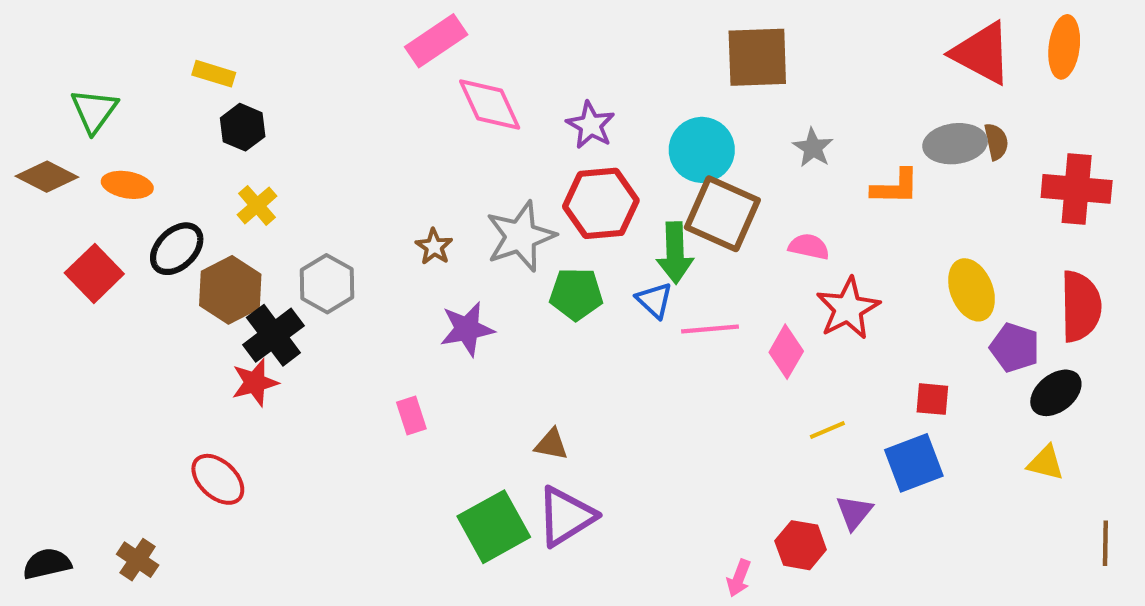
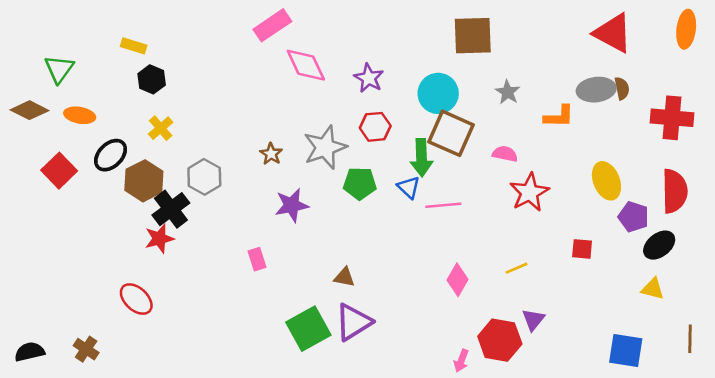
orange ellipse: (1064, 47) -> (686, 29), moved
red hexagon: (601, 203) -> (375, 127), size x0.7
pink diamond: (786, 352) -> (457, 280), moved
blue square: (914, 463) -> (626, 350), moved, turned 30
red hexagon: (801, 545) -> (500, 340), size x1.4

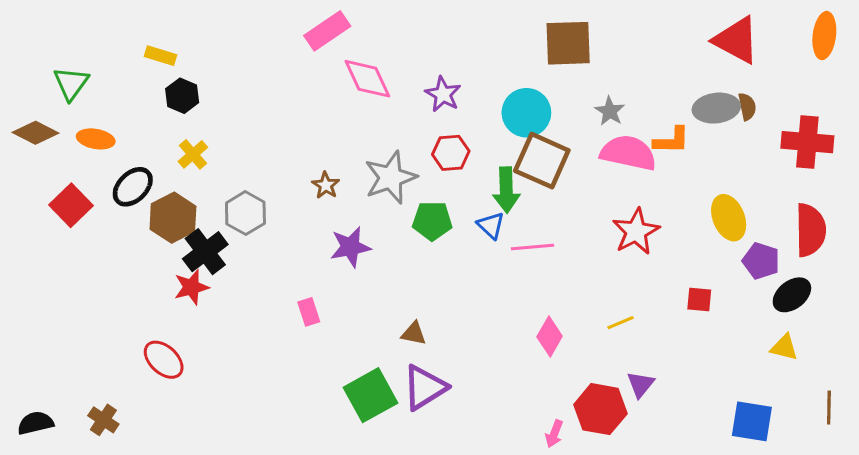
pink semicircle: (505, 154) -> (628, 153), moved, size x1.8

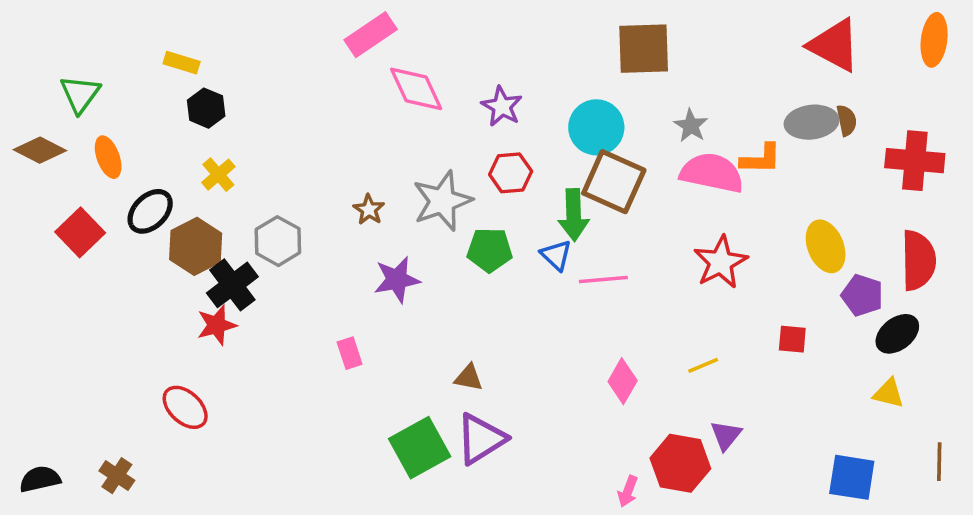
orange ellipse: (96, 139) -> (108, 157), turned 60

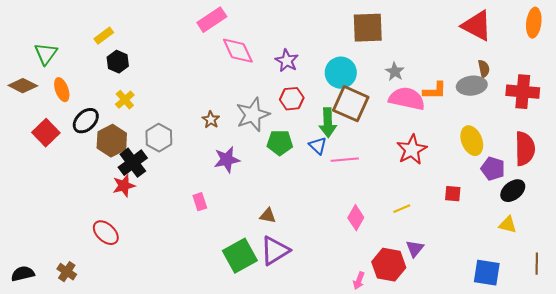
yellow rectangle: (182, 63) -> (104, 36), turned -54
gray ellipse: (812, 122) -> (472, 86), moved

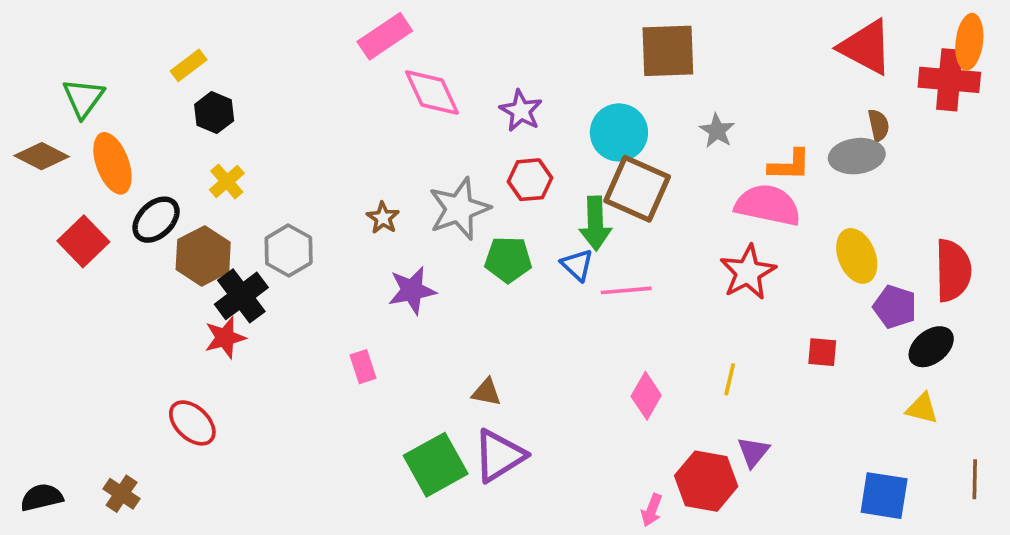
orange ellipse: (62, 90) -> (112, 163), size x1.4
red cross: (523, 92) -> (949, 80), moved
pink semicircle: (407, 99) -> (768, 205), moved
yellow line: (402, 209) -> (730, 379), turned -54

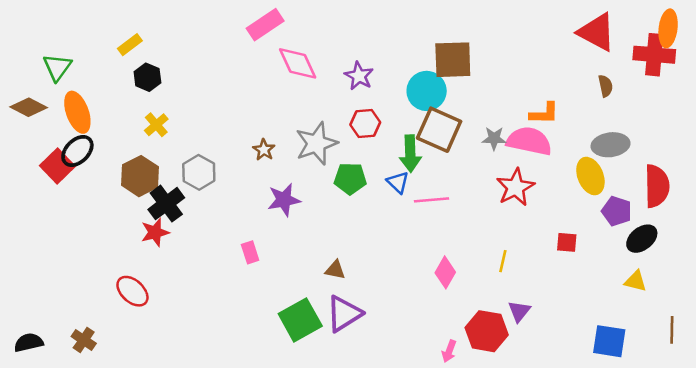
brown square: (668, 51) -> (453, 60), moved
gray star: (717, 131) -> (494, 138), moved, turned -30
gray ellipse: (857, 156) -> (611, 145), moved
black ellipse: (156, 220) -> (77, 151), moved

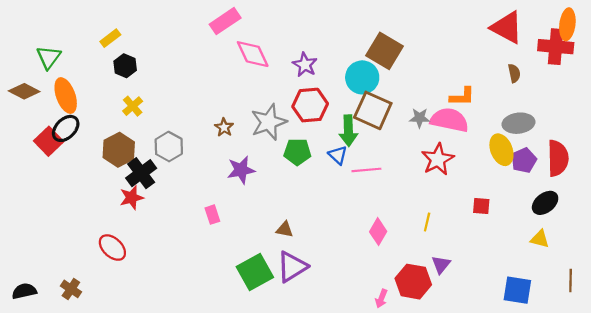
brown square: (453, 60) -> (385, 51), turned 33
red hexagon: (365, 123) -> (310, 105), size x1.4
purple pentagon: (617, 211) -> (524, 160), moved, turned 30

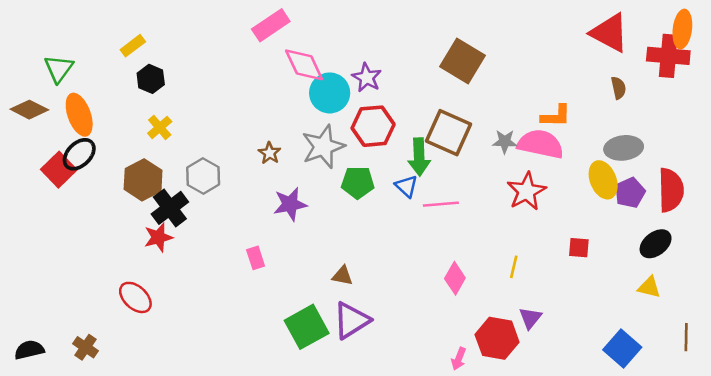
cyan circle: (362, 77) -> (330, 93), moved
blue square: (517, 290) -> (622, 349), turned 32

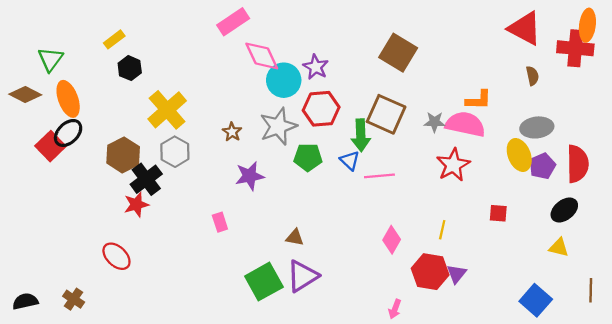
yellow cross: (160, 127) -> (167, 110), moved, size x1.8
red hexagon: (497, 338) -> (430, 272), moved

